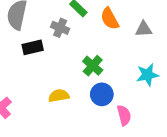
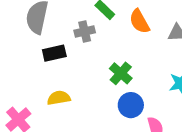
gray cross: (60, 28) -> (85, 31), turned -36
yellow semicircle: (59, 96) -> (59, 98), moved

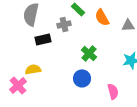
yellow semicircle: (59, 98) -> (33, 69), moved
blue circle: (131, 105) -> (82, 78), moved

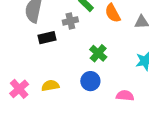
yellow semicircle: (33, 69) -> (50, 86), moved
pink semicircle: (113, 91) -> (125, 96), turned -70

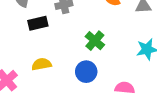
yellow semicircle: (50, 86) -> (42, 64), moved

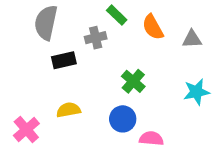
pink semicircle: (125, 88) -> (151, 139), moved

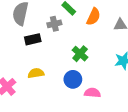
orange semicircle: (153, 27) -> (93, 17), turned -126

